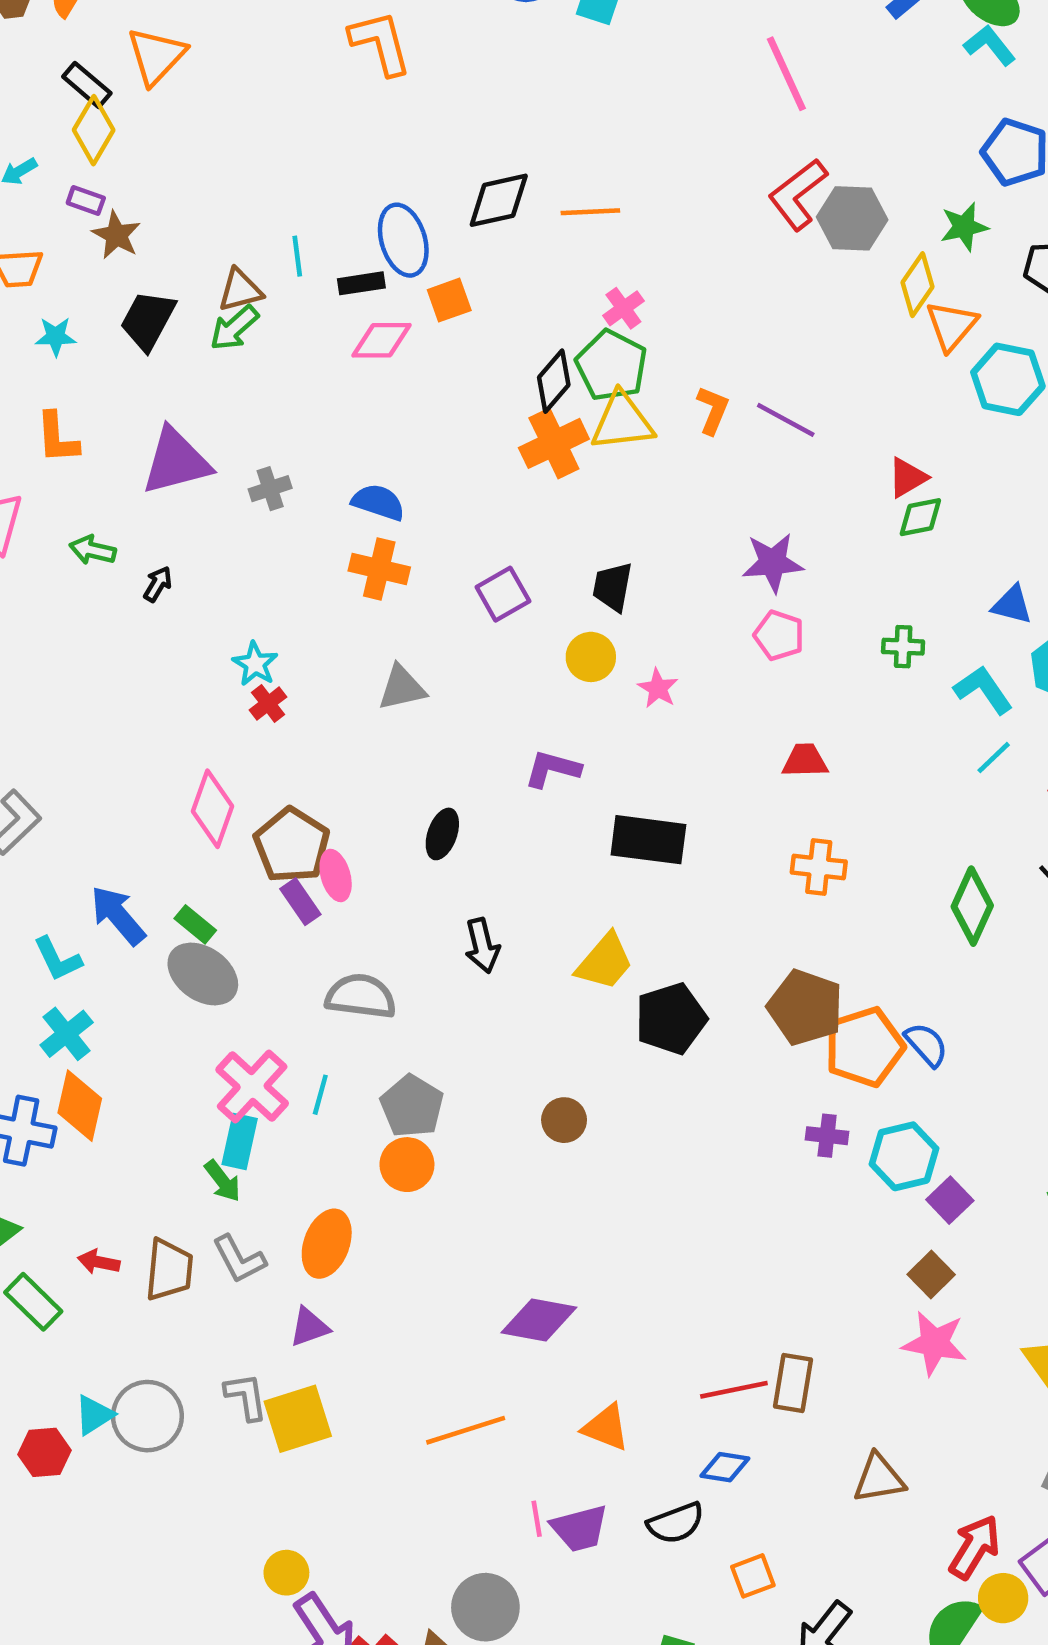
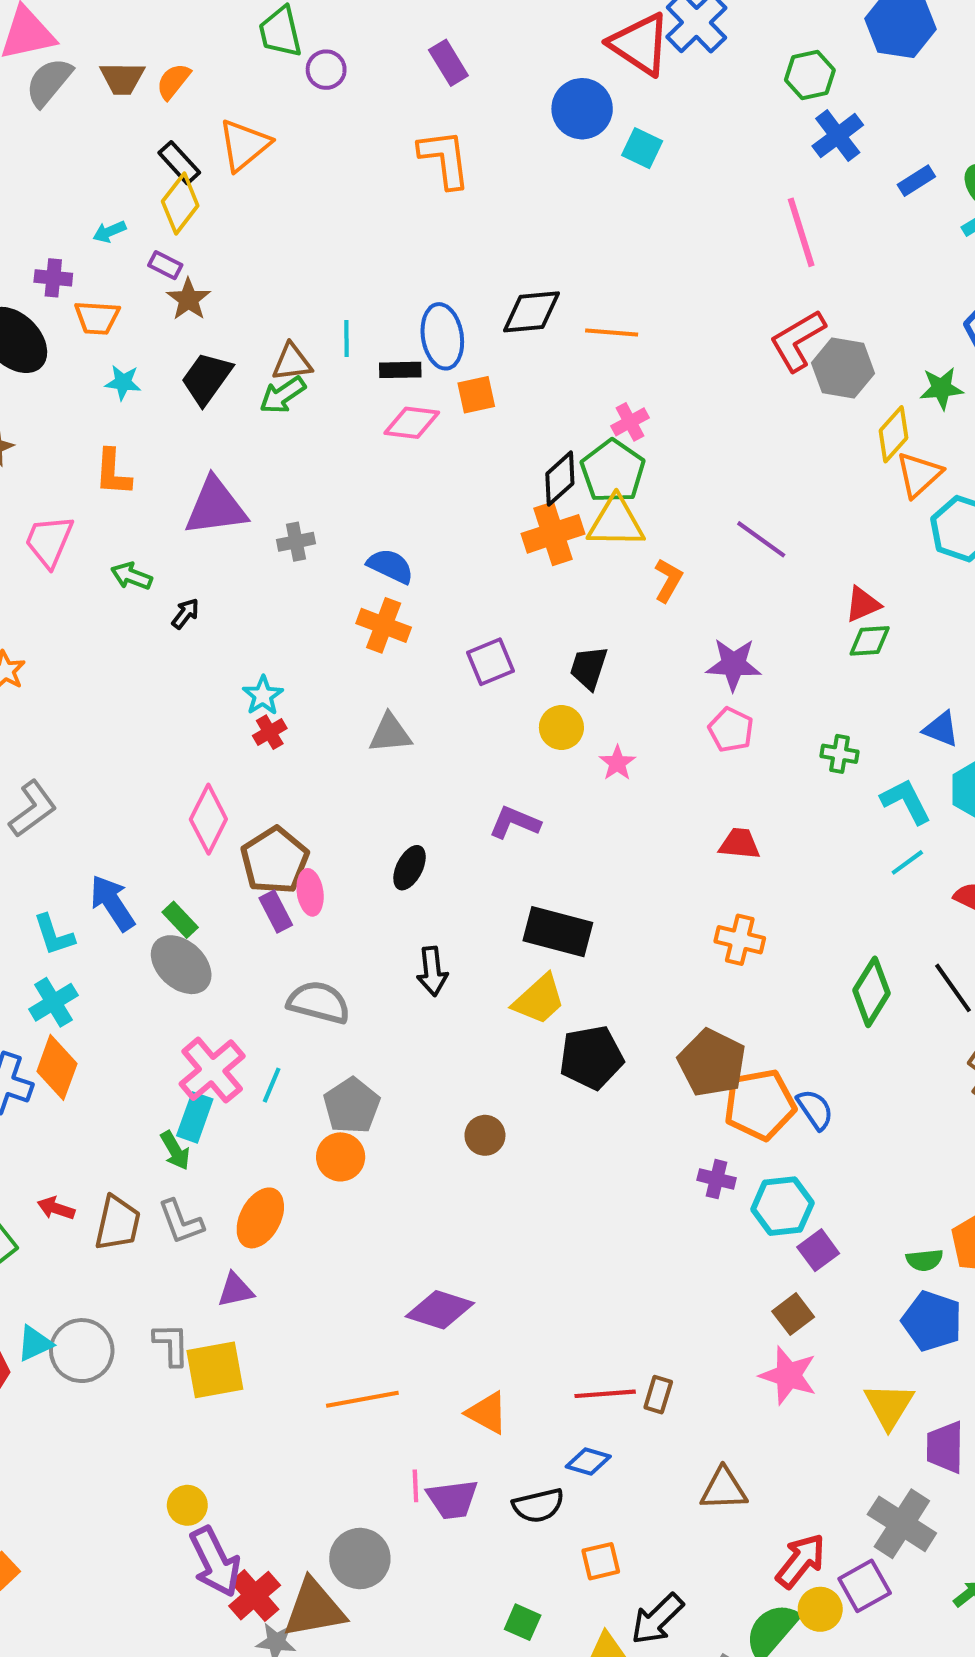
orange L-shape: (713, 410) -> (668, 580), moved
black rectangle: (648, 840) -> (558, 932), moved
brown rectangle: (793, 1383) -> (658, 1395), size x0.7

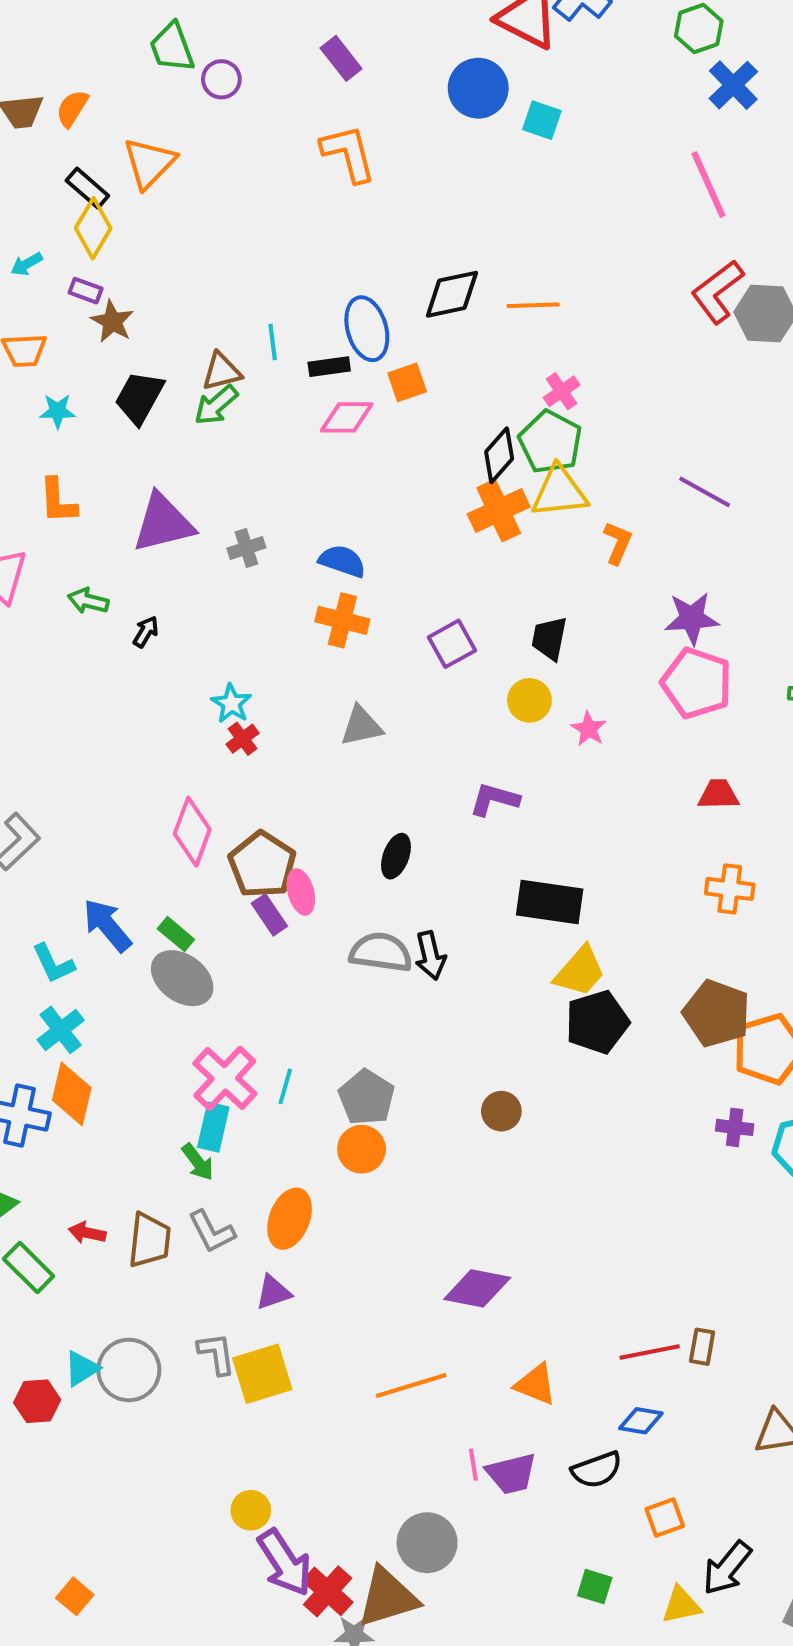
pink pentagon: (731, 730) -> (697, 683), size x1.6
yellow trapezoid: (539, 999) -> (580, 971), moved
gray semicircle: (319, 1002) -> (381, 952), moved

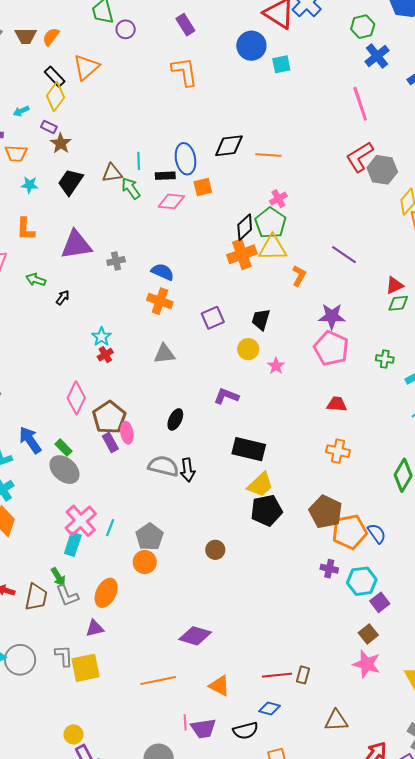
cyan square: (542, 120) -> (281, 64), turned -36
green arrow: (216, 405) -> (131, 188), moved, turned 90
green arrow: (198, 1162) -> (58, 577), moved

